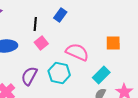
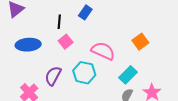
orange square: (113, 43) -> (140, 42), turned -35

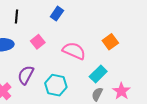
black line: (59, 22) -> (17, 17), moved
cyan hexagon: (84, 73) -> (56, 85), moved

